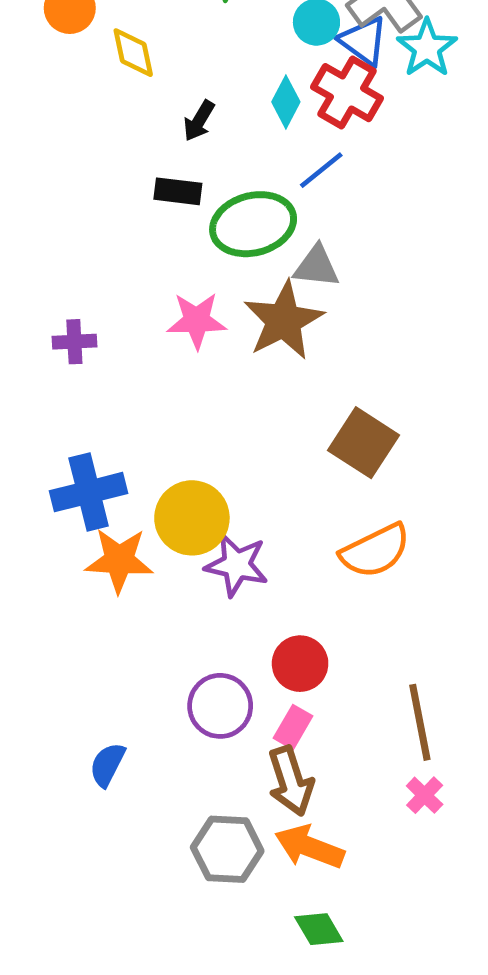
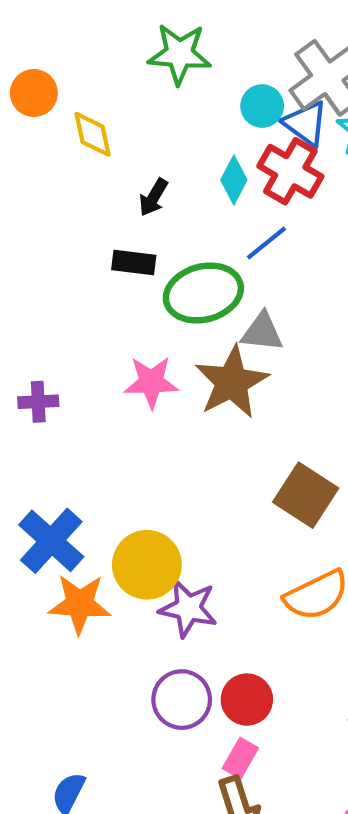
blue cross: (89, 492) -> (51, 541), turned -34
purple circle: (220, 706) -> (182, 700), moved

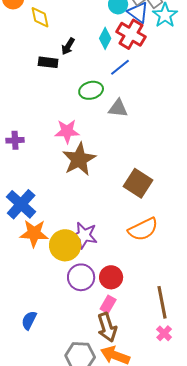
black rectangle: (134, 263) -> (48, 62), moved
green ellipse: (203, 293) -> (91, 90), size x0.7
brown star: (232, 382) -> (79, 159), moved
yellow circle: (147, 565) -> (65, 245), moved

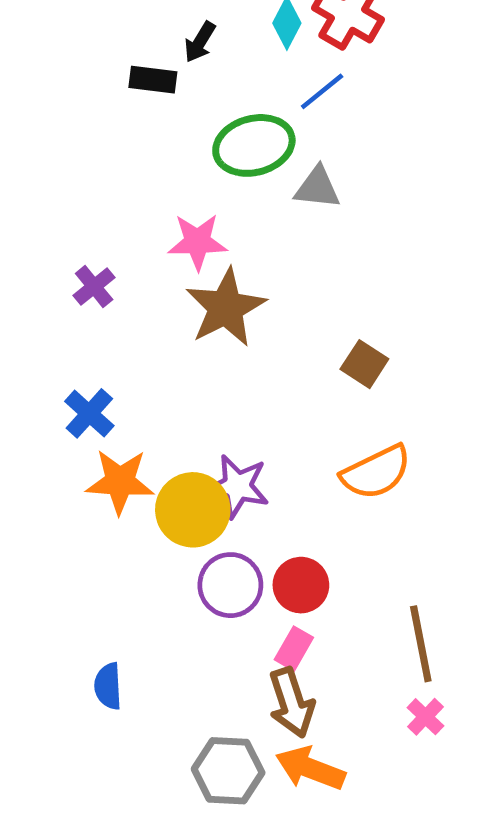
green ellipse: (91, 90) -> (254, 145), size x1.4
purple cross: (15, 140) -> (94, 286), moved, turned -36
brown square: (138, 183) -> (364, 364), size x0.7
blue cross: (21, 204) -> (89, 413), size x0.7
blue semicircle: (29, 320) -> (108, 686), turned -30

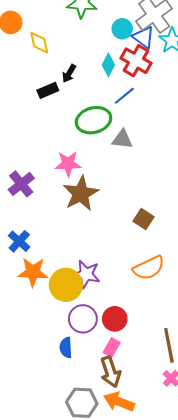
black rectangle: (153, 80) -> (48, 90), turned -30
purple cross: (94, 286) -> (21, 184), size x1.4
blue semicircle: (108, 686) -> (66, 348), moved

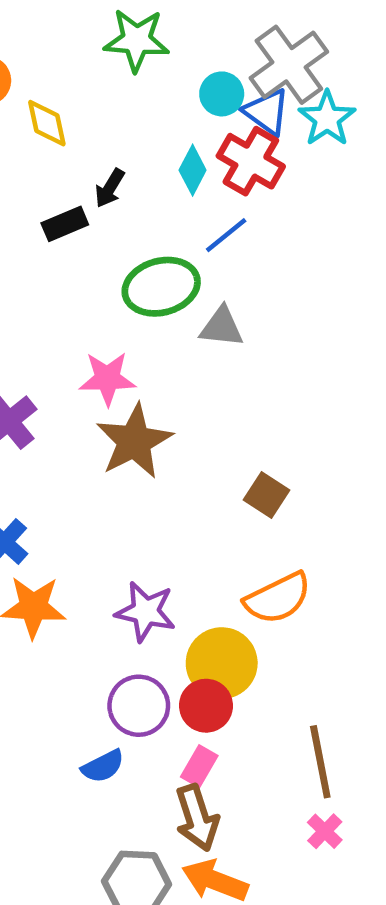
yellow circle: (66, 285) -> (222, 663), moved
blue semicircle: (66, 348) -> (103, 766), turned -114

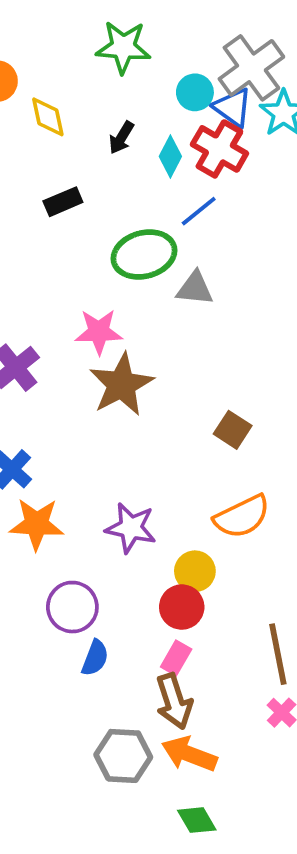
black arrow: (110, 188) -> (121, 138), moved
yellow circle: (222, 663) -> (195, 571), size x0.7
purple circle: (139, 706) -> (72, 607), moved
blue semicircle: (103, 766) -> (95, 658), turned -42

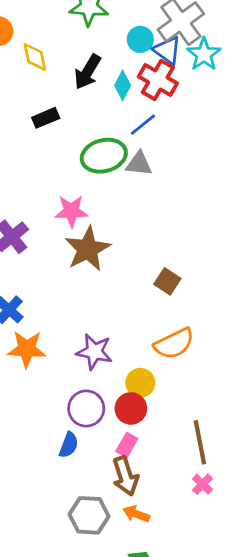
black arrow: (121, 138) -> (88, 72), size x1.5
gray triangle: (195, 288) -> (139, 164), moved
purple circle: (72, 607) -> (86, 408), moved
orange arrow: (189, 754) -> (136, 514), size x0.7

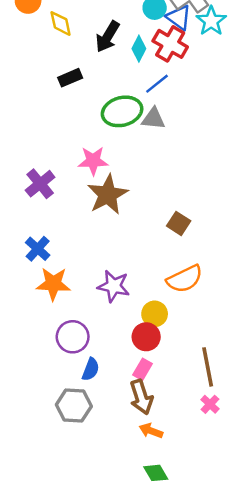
purple circle: (86, 408) -> (73, 337), moved
gray hexagon: (89, 515) -> (74, 405), moved

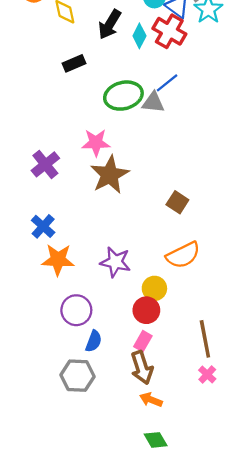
blue line: (157, 84) -> (167, 83), moved

